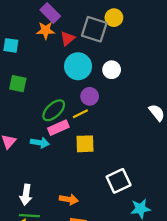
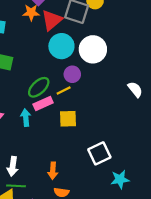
red triangle: (68, 38) -> (52, 20), size x1.5
white circle: (112, 70) -> (93, 49), size x1.6
cyan arrow: (40, 143) -> (26, 118), turned -105
orange arrow: (69, 199) -> (53, 171), turned 84

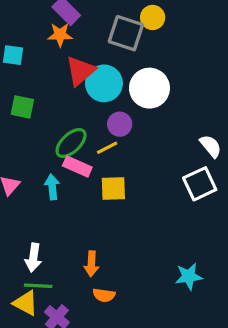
red triangle: (52, 20) -> (80, 71), moved
pink rectangle: (43, 104) -> (77, 167), turned 48
white square: (99, 153) -> (200, 184), moved

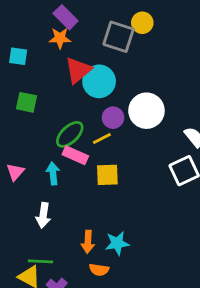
white circle: (149, 88) -> (146, 111), moved
white arrow: (33, 258) -> (43, 215), moved
cyan star: (189, 276) -> (117, 243), moved

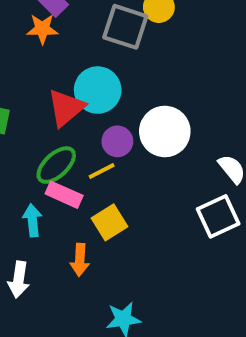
red triangle: (78, 70) -> (66, 108), moved
yellow square: (107, 175) -> (109, 222), turned -30
orange arrow: (88, 242) -> (80, 260), moved

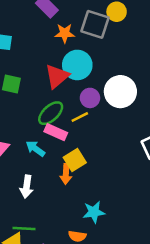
orange star: (42, 29) -> (65, 33), moved
cyan arrow: (32, 220) -> (35, 149), turned -48
yellow square: (109, 222) -> (75, 160), moved

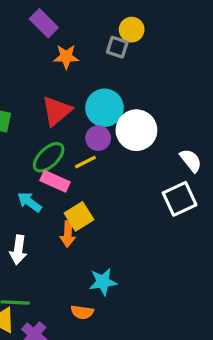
gray square: (95, 24) -> (117, 47), moved, size x0.6
cyan circle: (77, 65) -> (105, 108), moved

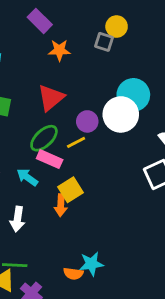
cyan circle: (105, 108) -> (133, 95), moved
cyan star: (103, 282) -> (91, 264), moved

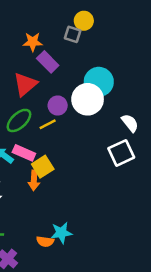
purple rectangle: (40, 21) -> (48, 62), moved
pink rectangle: (50, 159) -> (24, 153), moved

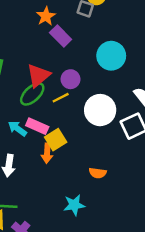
orange star: (33, 42) -> (46, 16), turned -30
red triangle: (25, 84) -> (38, 75), moved
white circle: (88, 99) -> (100, 110), moved
orange semicircle: (45, 241) -> (98, 173), moved

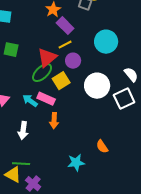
yellow line: (61, 98) -> (65, 45), moved
yellow square: (56, 140) -> (61, 81), moved
orange semicircle: (98, 173) -> (102, 147), moved, turned 48

